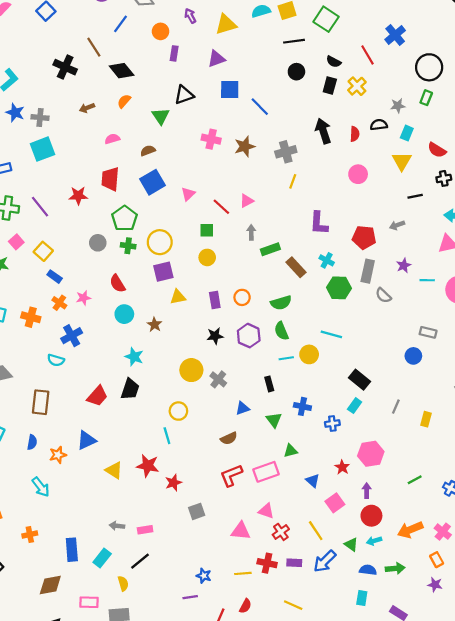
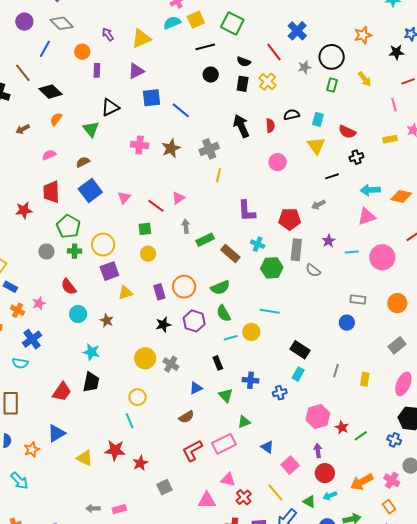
gray star: (398, 106) -> (304, 67), moved
orange circle: (242, 297) -> (184, 287), size x1.5
red star: (342, 467) -> (342, 427), moved

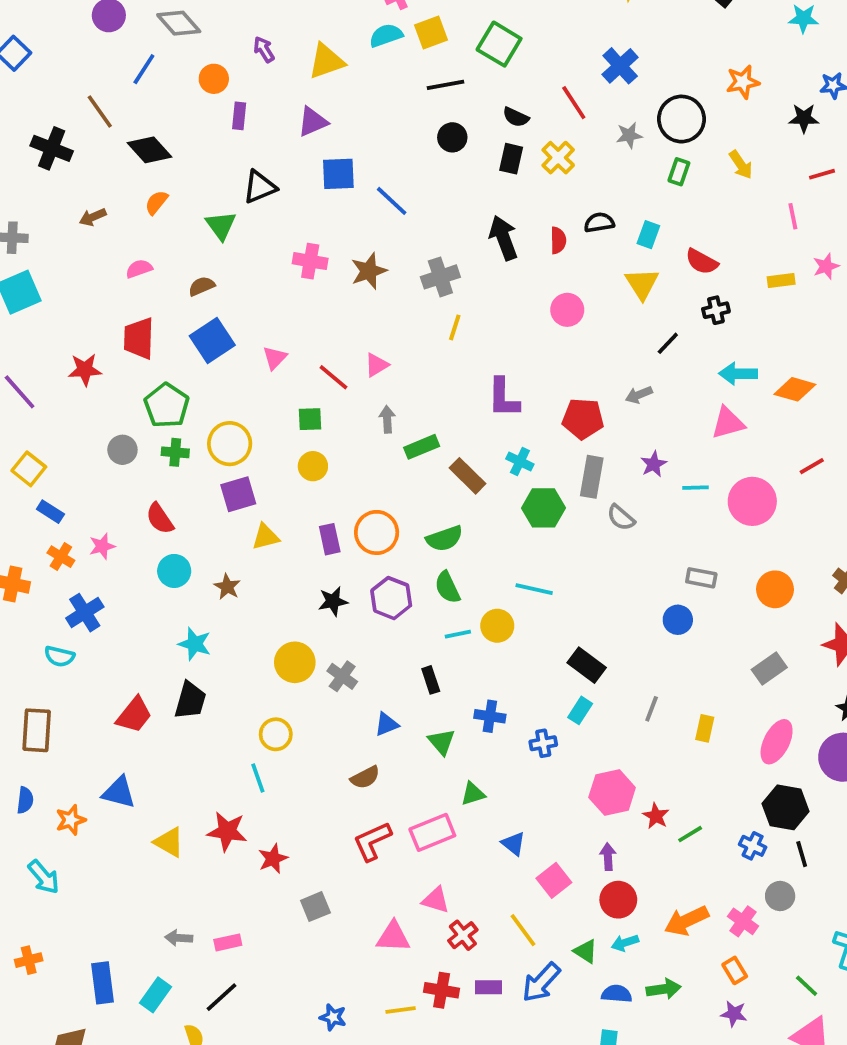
black line: (332, 176) -> (668, 343), turned -32
blue triangle: (56, 433) -> (119, 792), turned 42

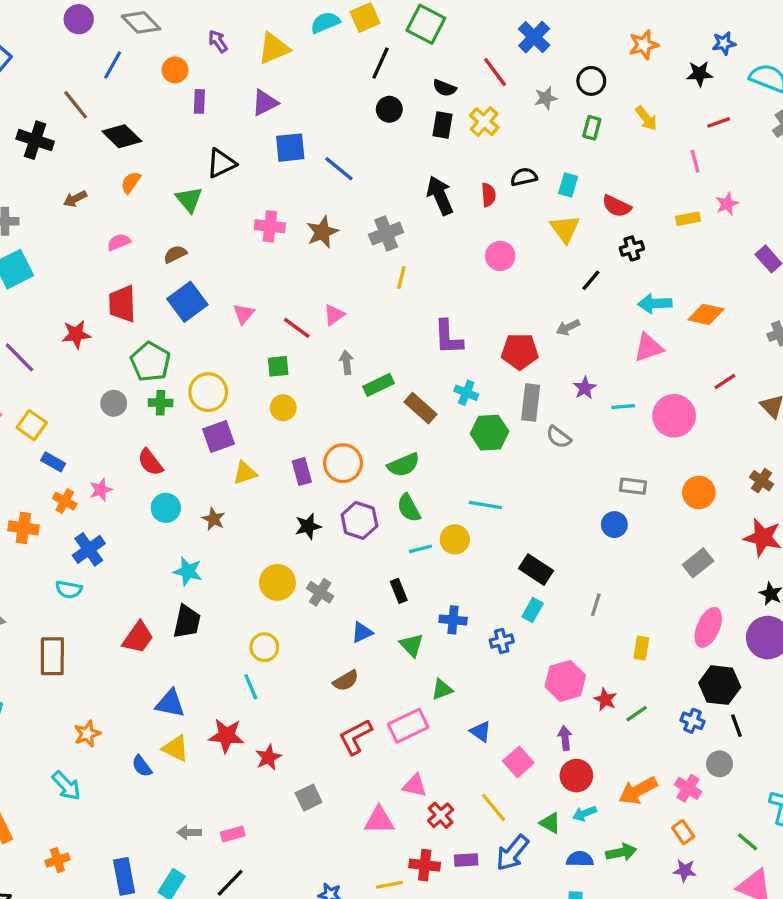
black line: (445, 85) -> (380, 63), turned -52
black circle: (682, 119) -> (591, 81), size x0.7
yellow rectangle: (705, 728) -> (641, 648), moved
blue triangle: (119, 792) -> (170, 703), moved
blue semicircle: (25, 800) -> (142, 766), moved, turned 140

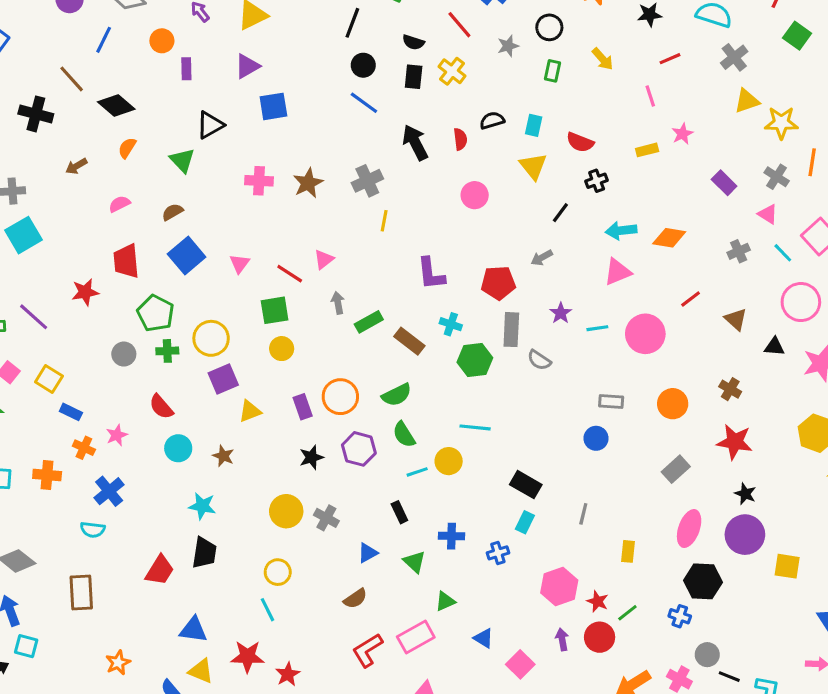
blue line: (339, 169) -> (364, 103), moved
green square: (278, 366) -> (275, 310), size x1.4
black line: (736, 726) -> (729, 677), moved, turned -45
red circle: (576, 776) -> (600, 637), moved

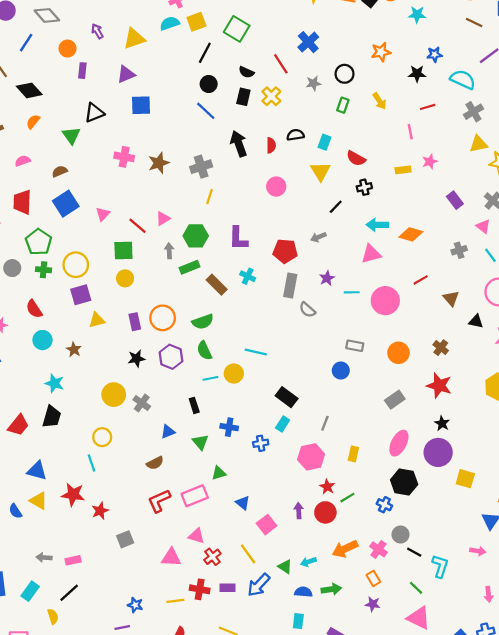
green hexagon: (475, 360) -> (196, 236), moved
pink hexagon: (559, 586) -> (311, 457), moved

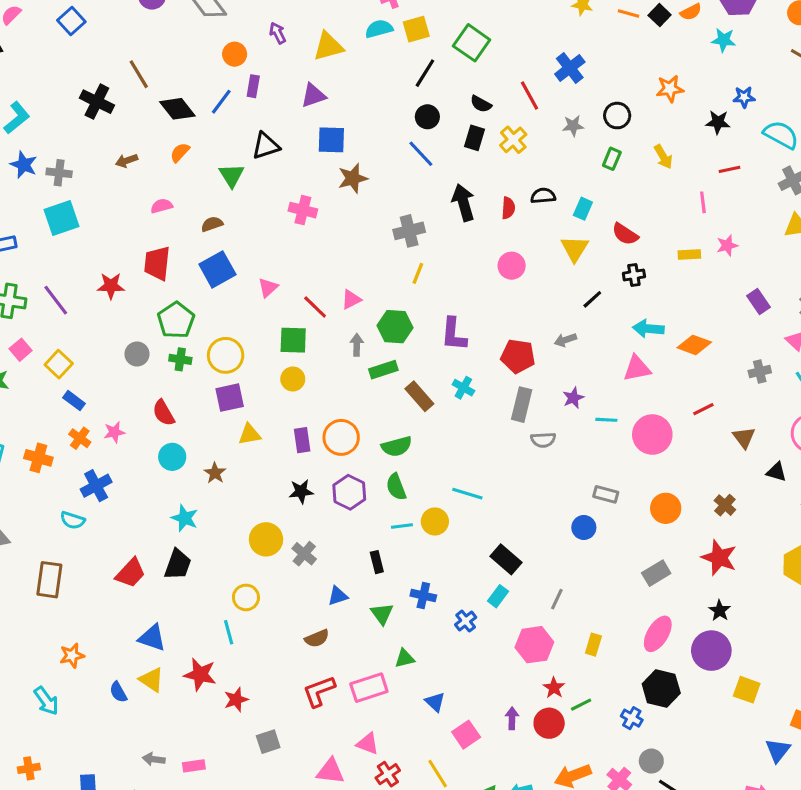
blue line: (26, 43) -> (221, 102), moved
brown star: (159, 163) -> (353, 178), moved
gray semicircle: (307, 310) -> (543, 440), turned -48
blue cross: (261, 443) -> (466, 621), turned -32

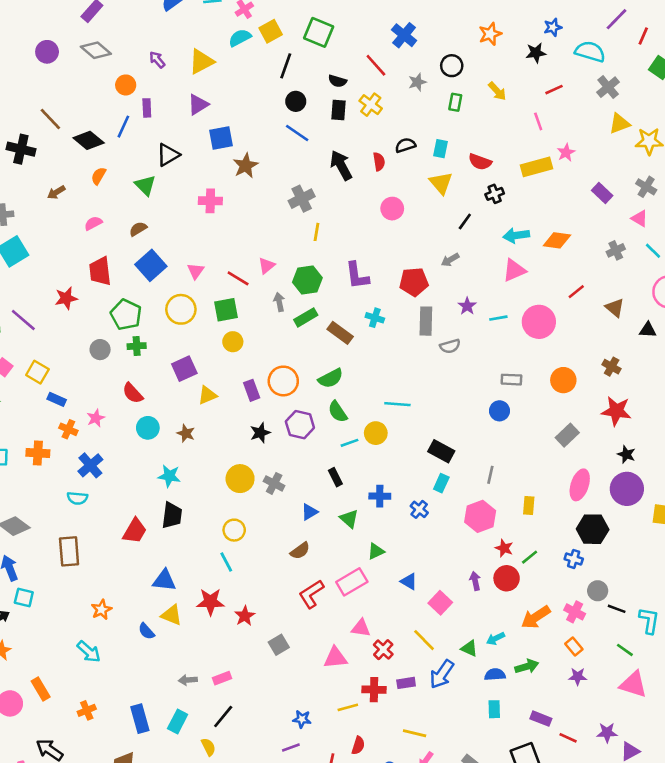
yellow rectangle: (689, 254) -> (537, 167), size x1.6
yellow circle: (226, 355) -> (181, 309), moved

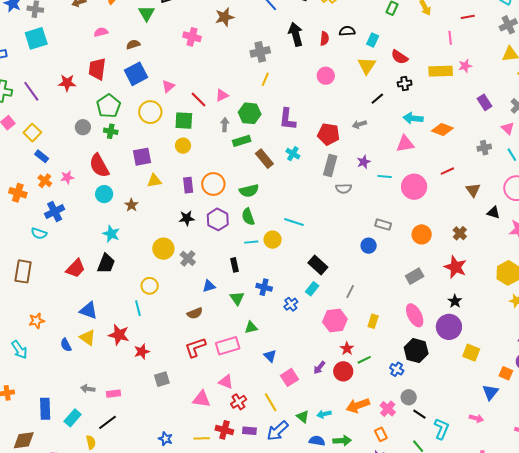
red semicircle: (133, 393) -> (99, 166), size x1.4
pink ellipse: (580, 485) -> (415, 315), turned -60
purple arrow: (475, 581) -> (319, 368), turned -144

